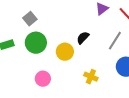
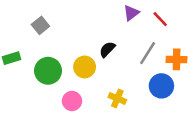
green circle: (36, 43) -> (48, 71), moved
pink circle: (43, 79) -> (72, 101), moved

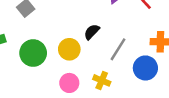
gray line: (148, 53) -> (118, 49), moved
pink circle: (72, 101) -> (69, 83), moved

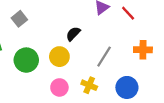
black semicircle: (92, 32) -> (73, 34), moved
blue circle: (145, 68) -> (127, 87), moved

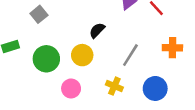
pink circle: (59, 87) -> (71, 88), moved

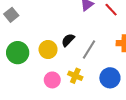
black semicircle: (97, 30) -> (68, 40), moved
pink circle: (71, 88) -> (52, 80), moved

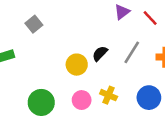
gray line: (89, 49) -> (132, 52), moved
green circle: (18, 53) -> (41, 102), moved

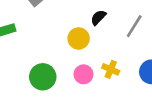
black semicircle: (100, 54) -> (98, 17), moved

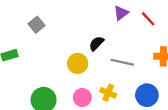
gray line: (134, 26) -> (122, 62), moved, turned 70

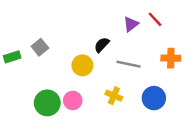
purple triangle: (121, 13) -> (131, 24), moved
gray square: (37, 25) -> (40, 47), moved
pink circle: (82, 98) -> (73, 100), moved

